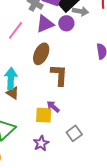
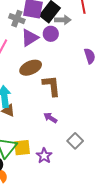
brown ellipse: (41, 54) -> (31, 68), turned 50
yellow square: (44, 115) -> (22, 148), moved

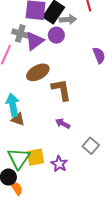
gray cross: (17, 19) -> (20, 33), moved

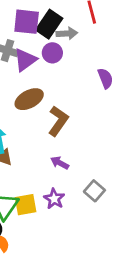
brown L-shape: (61, 90) -> (58, 121), turned 45
purple star: (59, 164) -> (54, 199), moved

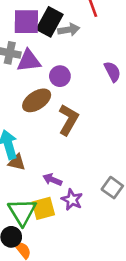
purple circle: (52, 53) -> (60, 76), moved
purple triangle: (25, 60) -> (29, 61), turned 35
purple arrow: (60, 163) -> (52, 180), moved

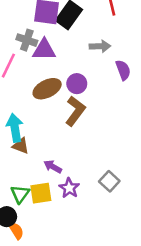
gray arrow: (69, 30) -> (100, 46), moved
purple circle: (60, 76) -> (77, 84), moved
green triangle: (22, 212) -> (20, 194), size x0.7

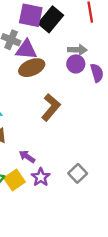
purple circle: (77, 84) -> (76, 64), moved
brown ellipse: (47, 89) -> (32, 68), moved
yellow square: (41, 193) -> (15, 180), turned -30

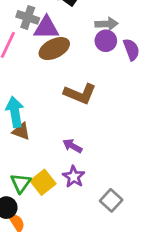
brown L-shape: (51, 107) -> (80, 94), turned 76
purple arrow: (27, 157) -> (72, 146), moved
gray square: (78, 173) -> (111, 200), moved

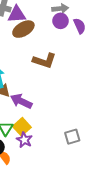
purple arrow: (72, 146) -> (21, 101), moved, size x1.5
purple star: (74, 177) -> (24, 140), moved
gray square: (111, 200) -> (72, 137), turned 35

